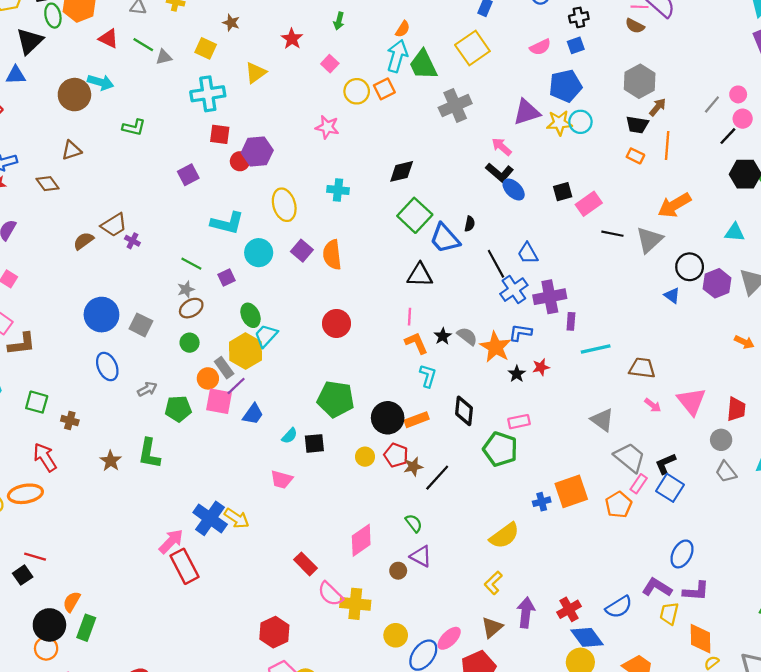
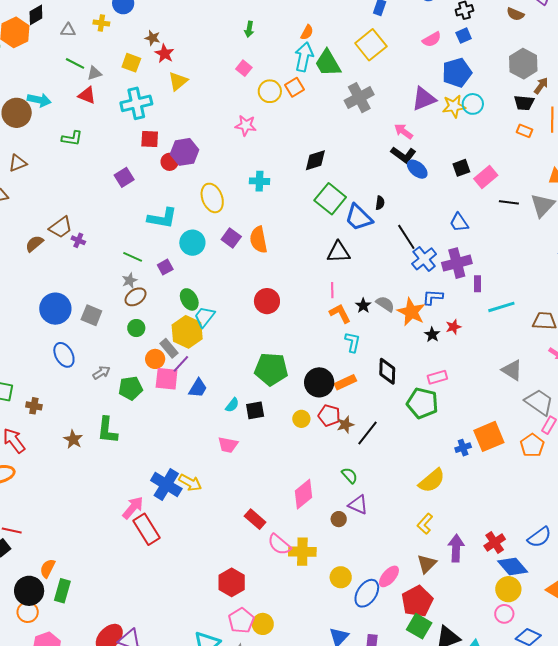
red triangle: (108, 38) -> (87, 95), moved
red star: (292, 39) -> (165, 54), moved
blue trapezoid: (528, 253) -> (459, 222), moved

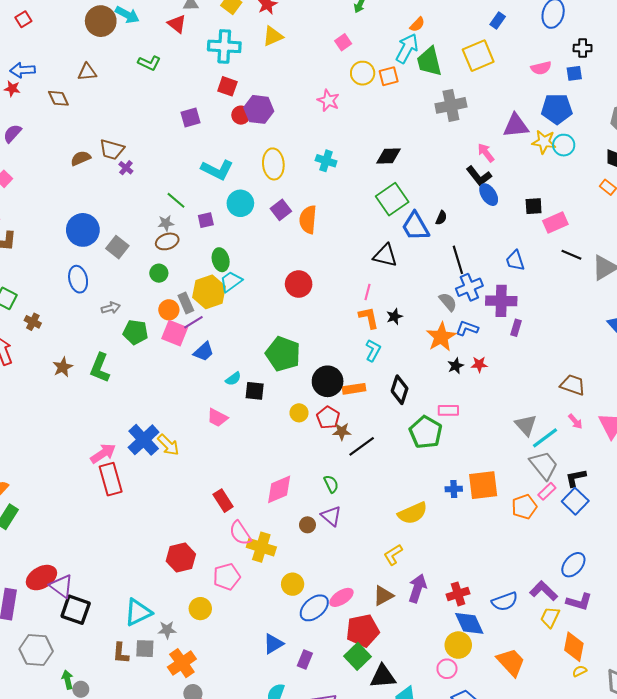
brown trapezoid: (61, 227) -> (112, 150), turned 35
gray semicircle: (385, 304) -> (448, 302), moved
cyan line: (501, 307) -> (545, 438), moved, turned -36
pink pentagon: (241, 621) -> (227, 577), moved

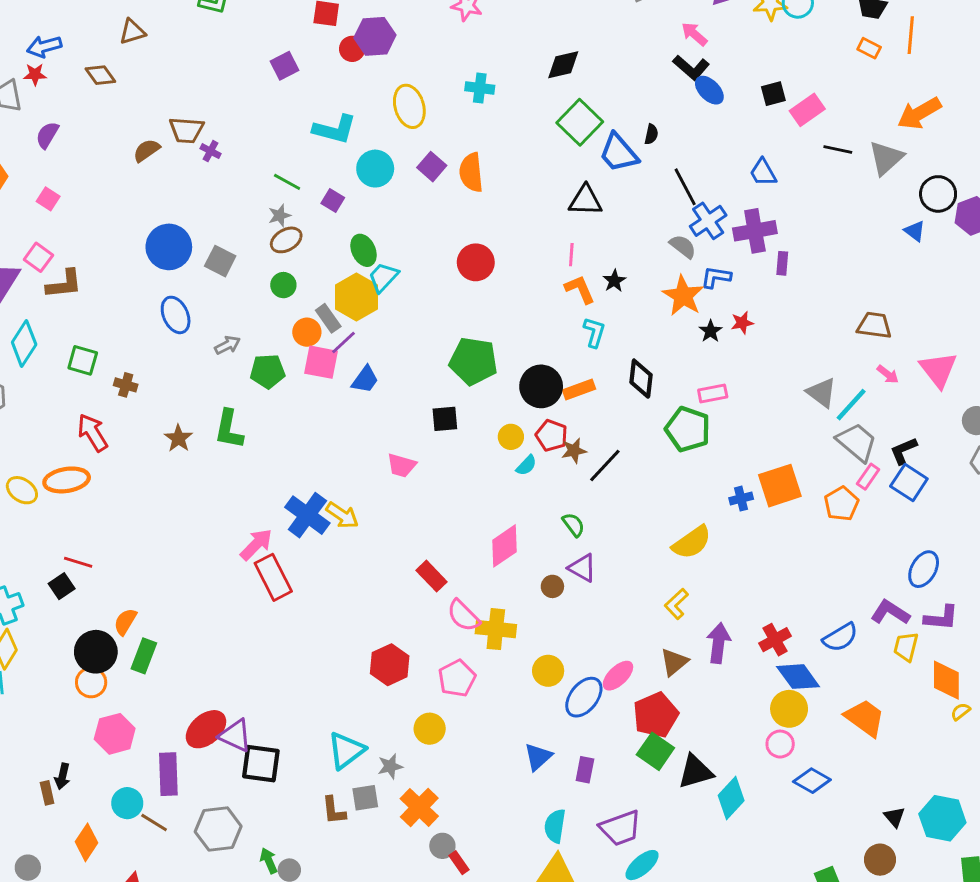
purple square: (206, 220) -> (333, 201), turned -35
cyan semicircle: (233, 379) -> (526, 465), moved

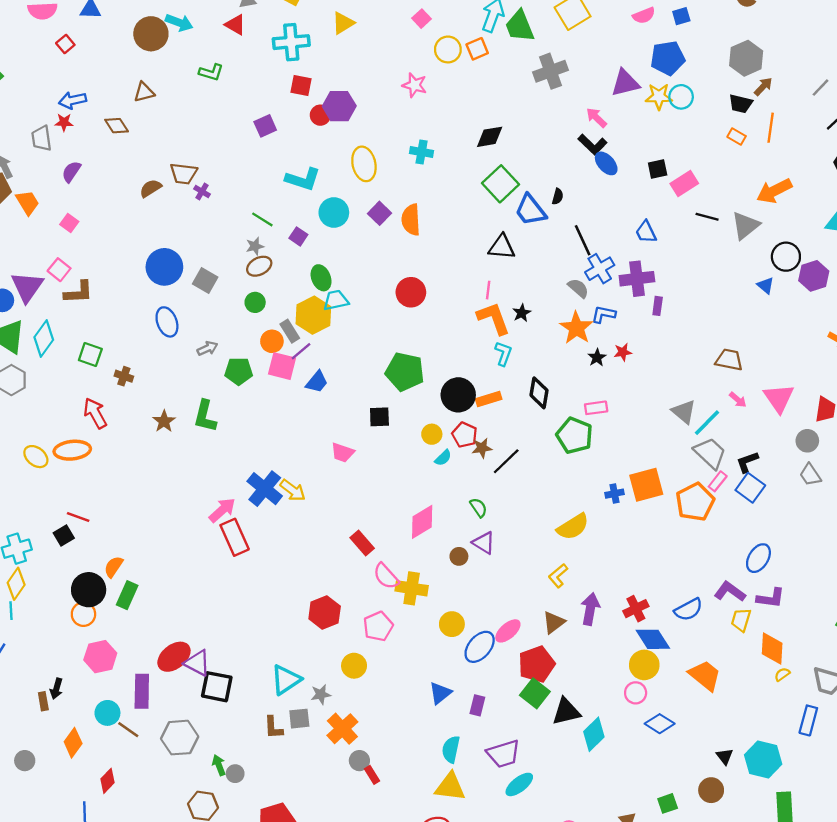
cyan trapezoid: (383, 277) -> (336, 300), turned 32
orange L-shape: (580, 289) -> (494, 318), size x1.4
orange pentagon: (841, 504) -> (695, 502), size x1.4

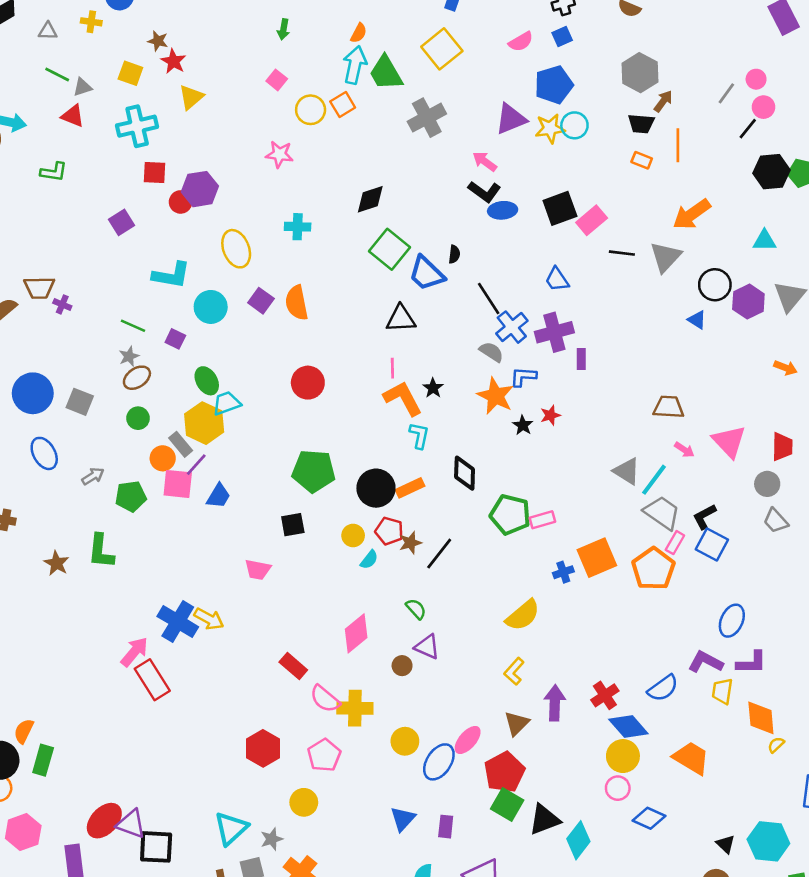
blue ellipse: (606, 163) -> (503, 210), turned -45
black square: (658, 169) -> (560, 208), size x1.5
pink rectangle: (596, 408) -> (542, 520), moved

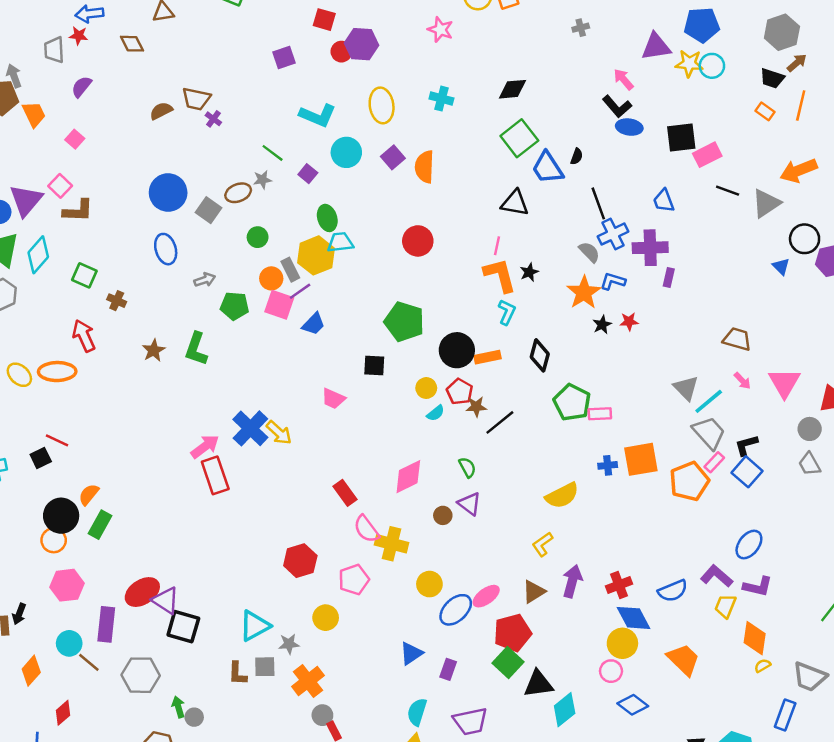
gray cross: (427, 118) -> (581, 28), size x0.5
brown ellipse: (137, 378) -> (238, 193), moved

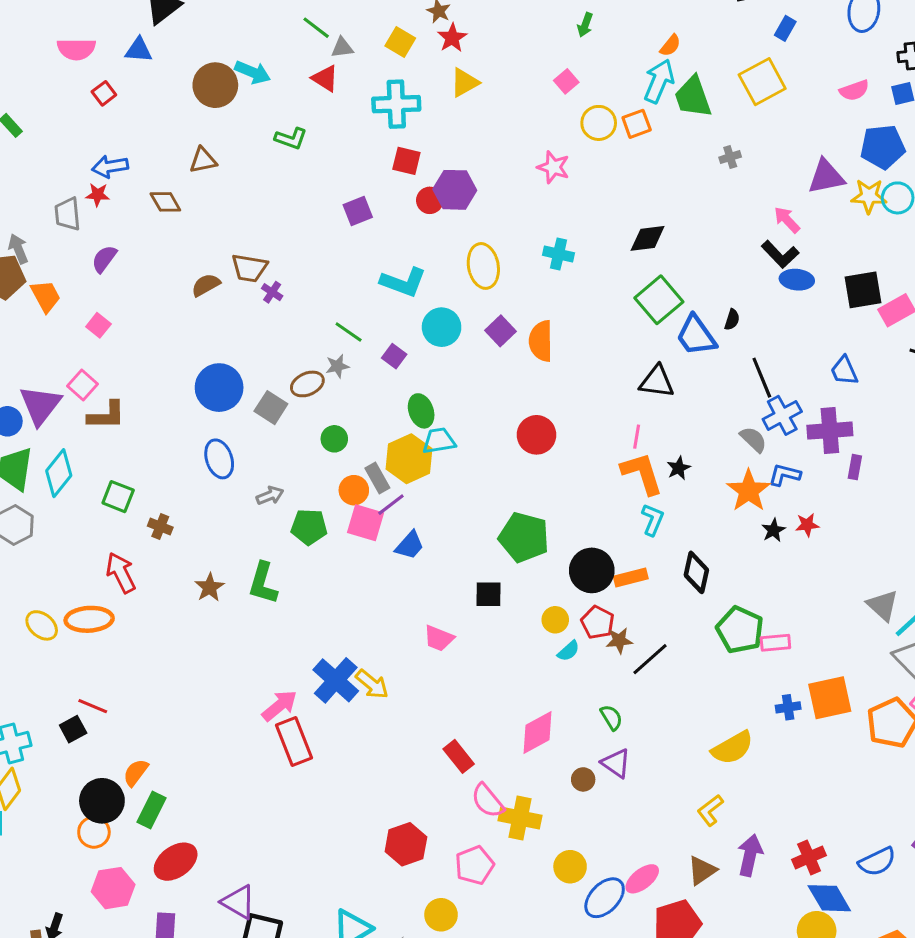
red ellipse: (142, 592) -> (176, 862), moved

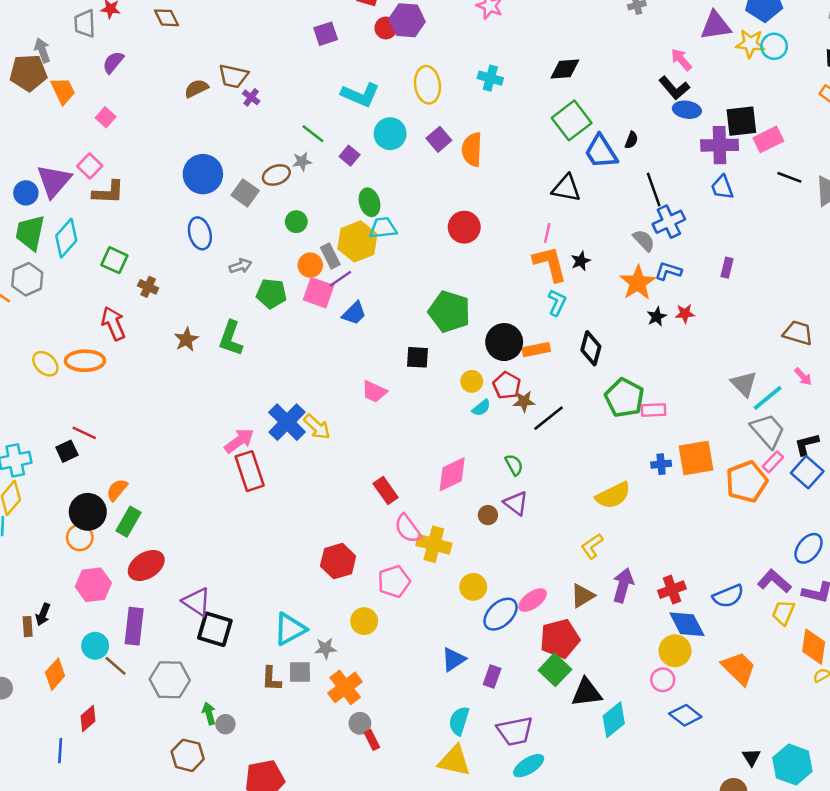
purple cross: (830, 431) -> (720, 145), moved

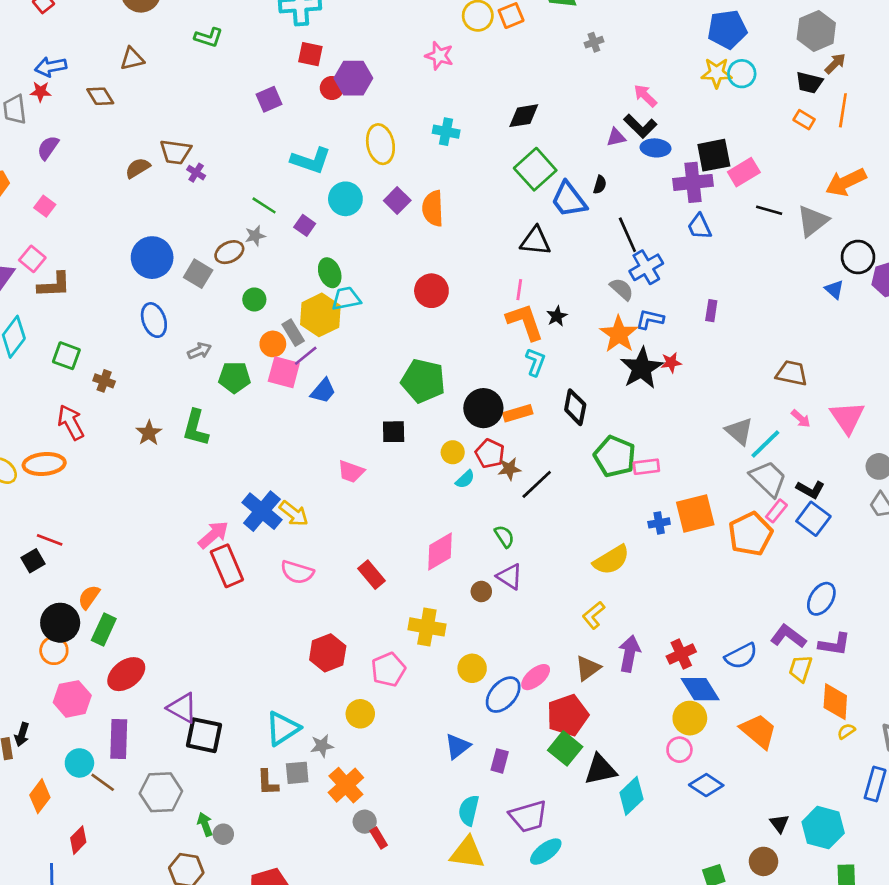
purple triangle: (716, 26) -> (616, 137), moved, size x0.6
black star: (657, 317) -> (642, 368), size x2.0
black L-shape: (807, 444) -> (810, 489), turned -132
pink semicircle: (408, 529) -> (297, 572), moved, turned -32

